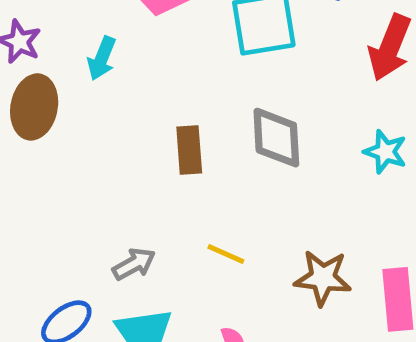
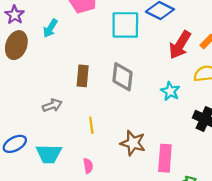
yellow line: (226, 254) -> (91, 125), turned 49
gray arrow: (134, 264) -> (52, 105), moved

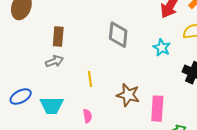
brown rectangle: (83, 76) -> (58, 37), moved

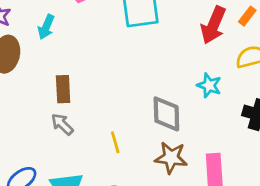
gray diamond: (118, 35) -> (166, 114), moved
gray arrow: (54, 61) -> (62, 124), turned -108

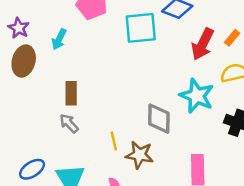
cyan star: (209, 85) -> (197, 96), size x1.6
brown star: (171, 158) -> (139, 155), moved

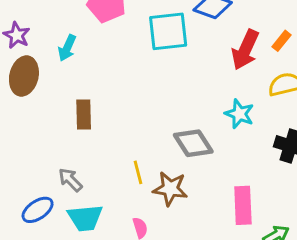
cyan star: (197, 96) -> (239, 114), size x0.7
gray diamond: (159, 119) -> (193, 143), turned -32
gray arrow: (69, 123) -> (70, 180), moved

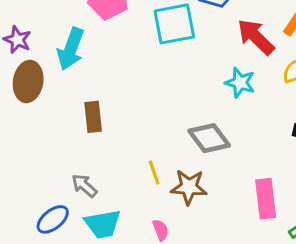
cyan arrow: (67, 48) -> (71, 49), size x1.5
red arrow: (245, 50) -> (256, 37), turned 114
cyan star: (239, 114) -> (240, 83), moved

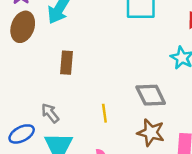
brown star: (189, 187) -> (151, 132), moved

